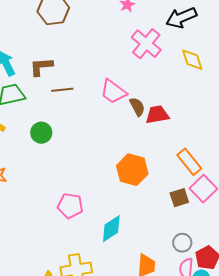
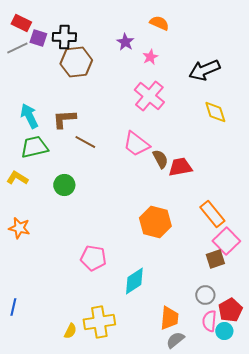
pink cross: (146, 44) -> (149, 96), moved
brown line: (62, 90) -> (85, 142), turned 35
brown square: (179, 198) -> (215, 259), moved

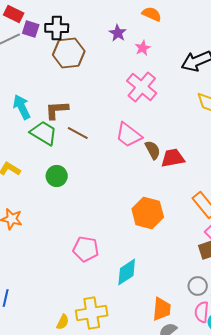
green trapezoid: (34, 147) -> (44, 133), moved, turned 44

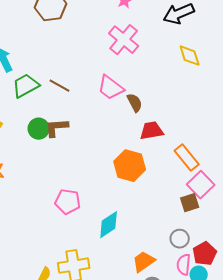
brown L-shape: (57, 110) -> (57, 128), moved
green trapezoid: (44, 133) -> (26, 86), turned -60
red trapezoid: (173, 158) -> (152, 131), moved
orange trapezoid: (162, 309) -> (144, 262), turned -130

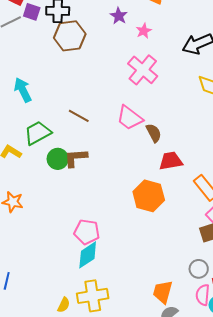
green trapezoid: (26, 86) -> (38, 133), moved
cyan diamond: (109, 225) -> (88, 255), moved
orange trapezoid: (144, 262) -> (163, 292), turned -40

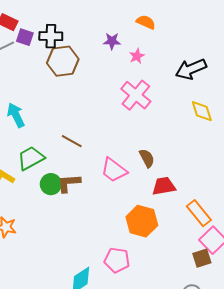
purple star: (119, 16) -> (112, 41), turned -30
pink trapezoid: (130, 118) -> (114, 170), moved
pink pentagon: (87, 232) -> (117, 260), moved

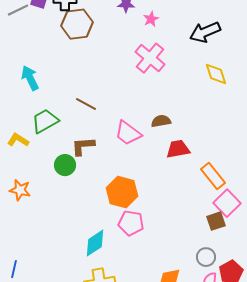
brown semicircle: (147, 158) -> (161, 121), turned -72
green circle: (51, 184) -> (65, 165), moved
orange hexagon: (142, 221) -> (122, 192), moved

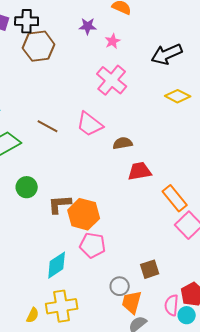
yellow diamond: (216, 74) -> (178, 96), turned -45
pink trapezoid: (128, 133) -> (90, 124), moved
brown L-shape: (83, 146) -> (60, 204), moved
brown square: (216, 221) -> (150, 269), moved
gray circle: (206, 257) -> (120, 286), moved

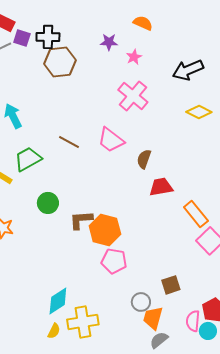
brown semicircle: (123, 143) -> (144, 159), turned -60
cyan diamond: (57, 265) -> (58, 301), moved

